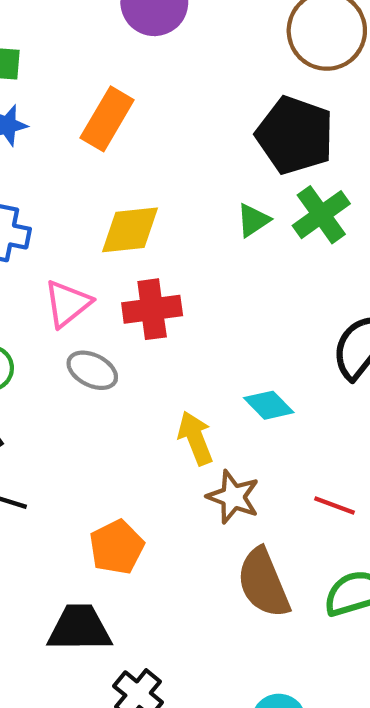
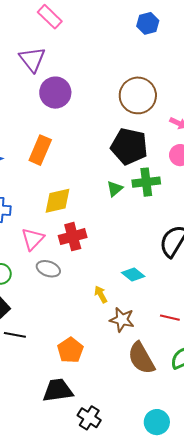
green cross: (321, 215) -> (146, 182), turned 36
yellow arrow: (195, 438) -> (101, 294), size x0.7

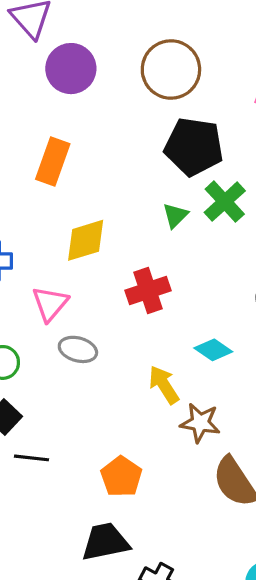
brown circle: (138, 95) -> (171, 70), moved
green cross: (146, 182) -> (225, 202), turned -32
red cross: (73, 237) -> (148, 290), moved
yellow arrow: (101, 294) -> (164, 385), size x1.4

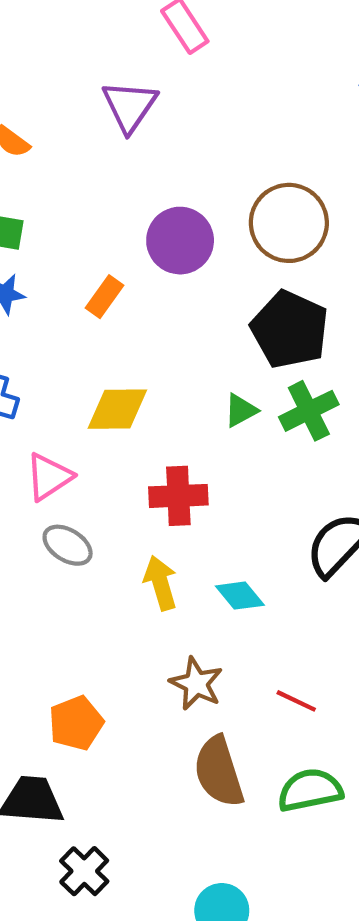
purple circle: (71, 69) -> (180, 241), moved
orange rectangle: (53, 161) -> (105, 297), size x0.7
yellow arrow: (164, 385) -> (161, 583), moved

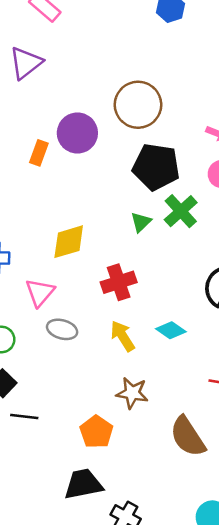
purple triangle: (130, 106) -> (26, 63), turned 33
orange rectangle: (105, 297) -> (39, 153), moved
brown star: (196, 684) -> (132, 393), moved

